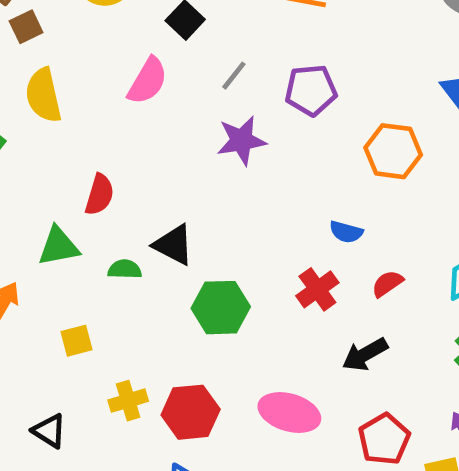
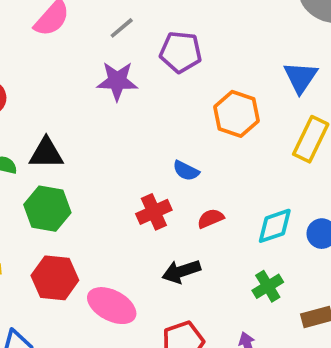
black triangle: (174, 245) -> (46, 153), turned -39
green hexagon: (221, 308) -> (47, 209), moved
red hexagon: (191, 412) -> (55, 278), moved

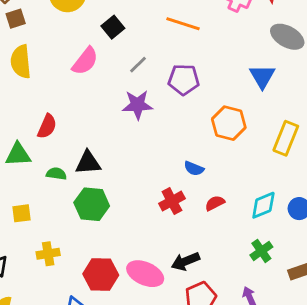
blue triangle: (301, 77) -> (262, 76), moved
black arrow: (181, 271) -> (185, 261), moved
red hexagon: (55, 278) -> (101, 274), moved

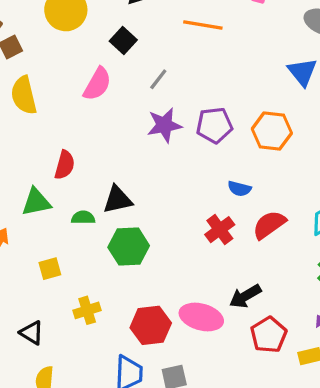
purple pentagon: (184, 80) -> (214, 125), moved
red semicircle: (215, 203) -> (269, 225), size x1.5

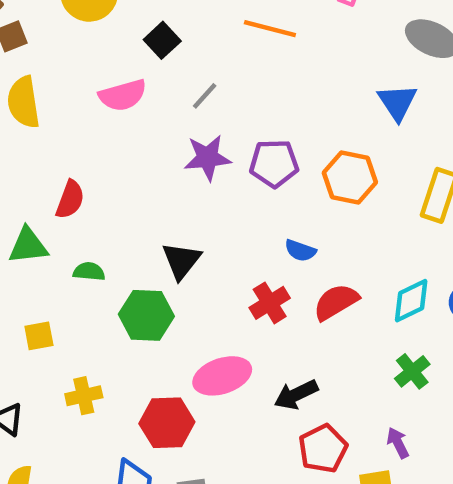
pink semicircle: (97, 84) -> (123, 95), turned 40
black triangle: (118, 200) -> (181, 261), moved, turned -44
pink ellipse: (201, 317) -> (222, 376), moved, turned -39

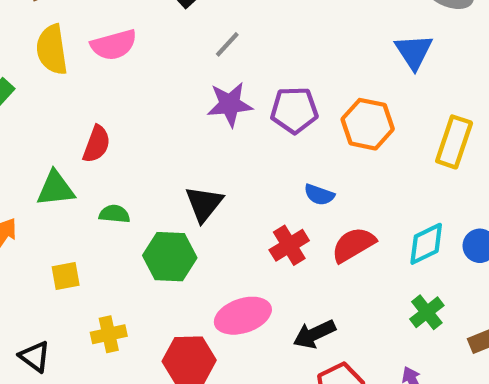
pink semicircle: (123, 95) -> (114, 45), moved

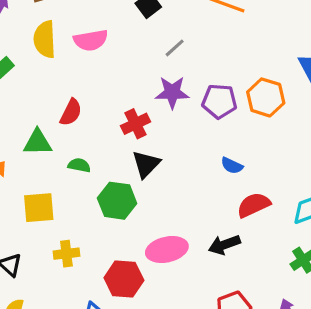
orange hexagon: (368, 124) -> (266, 97), moved
red cross: (289, 245) -> (136, 124), moved
yellow square: (66, 276) -> (39, 208), size x1.5
black arrow: (314, 334) -> (224, 245), moved

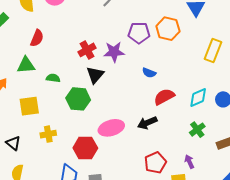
purple star: (172, 92) -> (114, 52), moved
red semicircle: (71, 112) -> (37, 38), moved

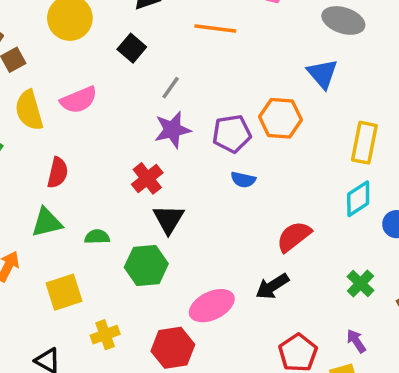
purple star: (114, 52) -> (173, 130), moved
blue semicircle: (149, 73) -> (243, 180), moved
cyan diamond: (198, 98) -> (358, 199), moved

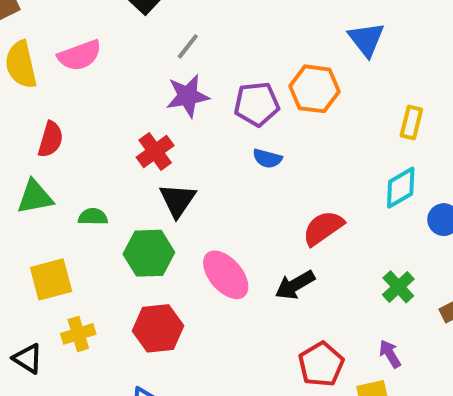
yellow rectangle: (364, 143) -> (411, 122), size x0.7
pink ellipse: (212, 306) -> (226, 275), moved, turned 72
yellow cross: (105, 335) -> (78, 334), moved
red hexagon: (173, 348) -> (158, 328), moved

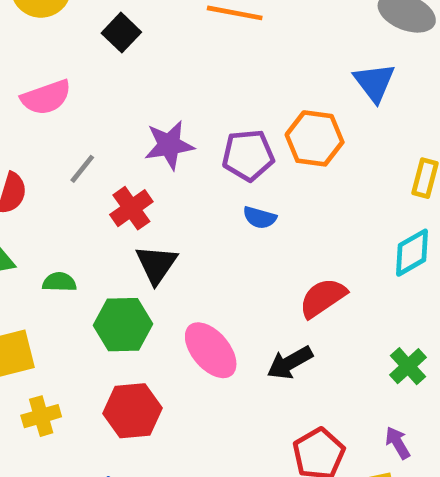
gray line: (188, 46) -> (82, 169), moved

